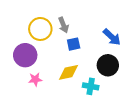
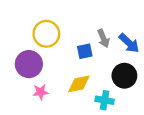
gray arrow: (63, 25) -> (103, 38), moved

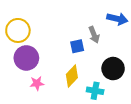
yellow circle: (46, 34) -> (18, 30), moved
blue arrow: (129, 43) -> (117, 19), moved, turned -30
yellow diamond: (79, 84) -> (72, 76), turned -35

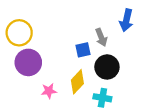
blue arrow: (117, 19) -> (126, 20), turned 90
black circle: (113, 69) -> (107, 67), moved
pink star: (37, 83) -> (49, 91), moved

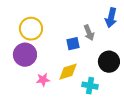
yellow circle: (19, 33) -> (31, 29), moved
black circle: (107, 67) -> (109, 62), moved
yellow diamond: (77, 82) -> (68, 72), turned 30

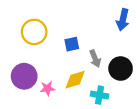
gray arrow: (89, 33) -> (95, 59), moved
blue square: (73, 44) -> (72, 44), moved
purple circle: (25, 55) -> (24, 76), moved

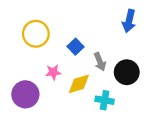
blue square: (72, 44) -> (75, 47), turned -32
purple circle: (24, 76) -> (25, 94), moved
pink star: (47, 88) -> (53, 72), moved

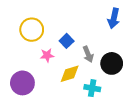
pink star: (53, 72) -> (47, 55), moved

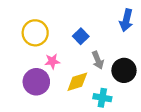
blue square: (67, 41) -> (81, 36), moved
purple circle: (22, 83) -> (36, 82), moved

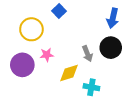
blue square: (81, 36) -> (59, 11), moved
black circle: (124, 70) -> (111, 48), moved
purple circle: (36, 82) -> (22, 65), moved

